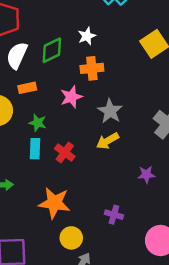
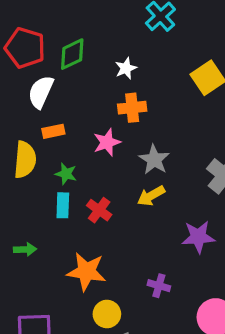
green diamond: (52, 50) -> (72, 54), moved
purple star: (146, 175) -> (198, 237), size x1.5

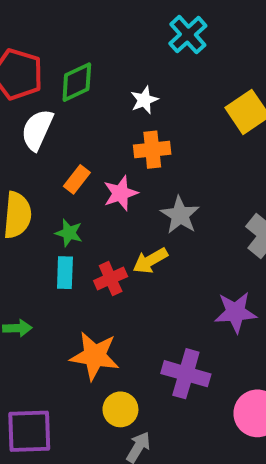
orange rectangle: (53, 131) -> (77, 179), moved, turned -40
yellow arrow: (151, 196) -> (150, 261), moved
red cross: (99, 210) -> (111, 279), turned 30
purple cross: (159, 286) -> (186, 374), size x1.6

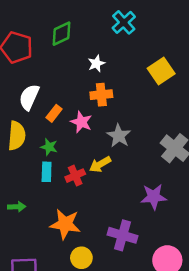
green diamond: (77, 82) -> (61, 34), moved
white semicircle: (37, 130) -> (29, 97), moved
pink star: (120, 193) -> (81, 122), turned -30

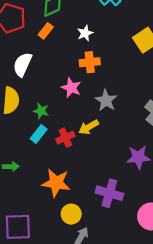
orange rectangle: (54, 113) -> (46, 31), moved
cyan rectangle: (47, 172) -> (39, 134), turned 36

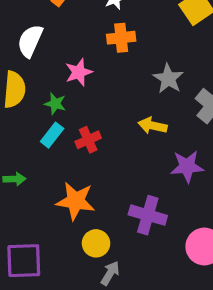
pink star: (71, 88) -> (79, 72), moved, turned 30
gray star: (106, 100) -> (168, 79), moved
yellow arrow: (89, 127) -> (153, 126), moved, turned 42

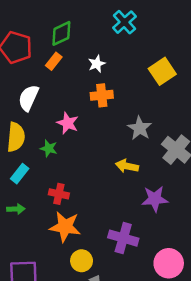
pink star: (79, 72) -> (68, 123), turned -30
cyan rectangle: (52, 135) -> (20, 174), moved
red cross: (88, 140) -> (59, 194), moved, turned 36

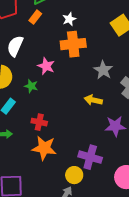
orange cross: (102, 95) -> (73, 44), size x1.4
yellow circle: (82, 261) -> (74, 175), moved

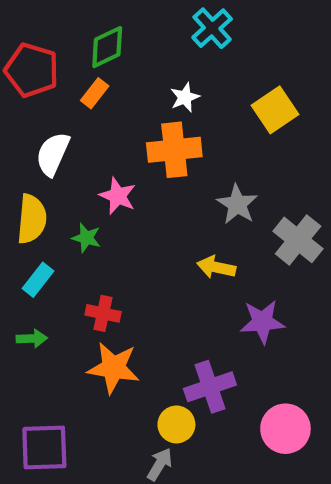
white star: (69, 19) -> (185, 97), moved
purple cross: (90, 157) -> (210, 387), turned -35

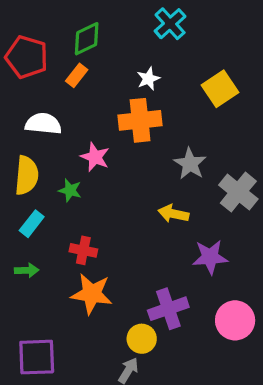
white semicircle: (53, 154) -> (43, 124), turned 72
pink circle: (285, 429) -> (235, 320), moved

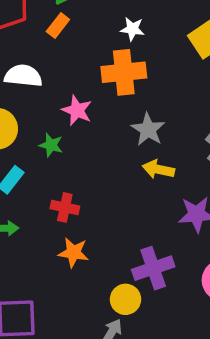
white star: (148, 79) -> (132, 29), turned 30
gray star: (190, 164) -> (148, 129), moved
orange star: (92, 294) -> (74, 253), size x0.7

